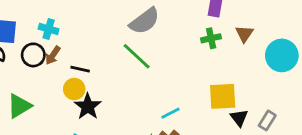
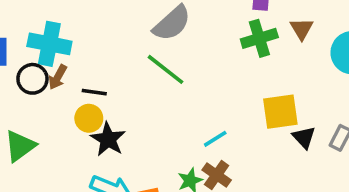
cyan cross: (49, 29) -> (49, 44), size x1.6
green cross: (211, 38) -> (259, 38), size x1.4

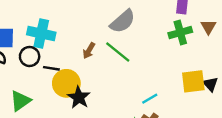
brown arrow: (58, 77) -> (89, 51), moved
black line: (94, 92) -> (51, 68), moved
yellow circle: (89, 118) -> (66, 83), size x1.5
black triangle: (304, 137) -> (210, 84), moved

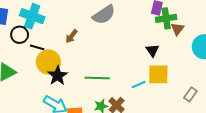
green cross: (180, 33) -> (166, 18), moved
green line: (118, 52) -> (97, 78), moved, turned -45
black triangle: (210, 84) -> (152, 50), moved
cyan line: (150, 99) -> (139, 85), moved

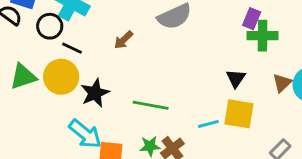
brown triangle: (177, 29) -> (282, 83), moved
yellow circle: (48, 62) -> (61, 77), moved

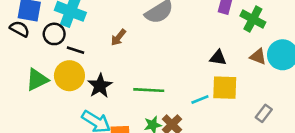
green cross: (263, 36) -> (253, 19), moved, turned 35
black triangle: (236, 78) -> (218, 58), turned -48
brown triangle: (282, 83) -> (258, 57), turned -48

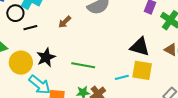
black line: (75, 50) -> (30, 28), turned -40
black triangle: (218, 58) -> (140, 47), size x1.5
yellow circle: (69, 76) -> (21, 63), moved

